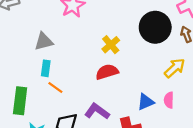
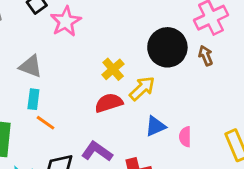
gray triangle: (44, 41) -> (31, 66), turned 36
yellow arrow: (175, 68) -> (142, 88), moved
blue triangle: (146, 102) -> (155, 126), moved

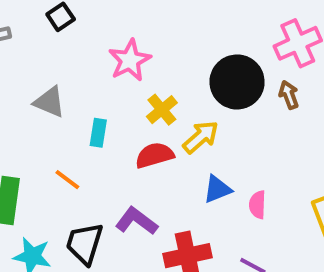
pink star: (66, 21) -> (130, 60), moved
cyan rectangle: (33, 99) -> (98, 133), moved

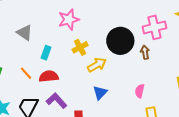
red semicircle: (155, 155) -> (49, 76), moved
blue triangle: (217, 189) -> (100, 93), turned -35
pink semicircle: (257, 205) -> (140, 91), moved

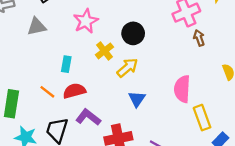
gray triangle: (25, 33) -> (37, 27), moved, turned -36
black circle: (120, 41) -> (133, 33), moved, size x0.7
brown arrow: (145, 52) -> (199, 38), moved
pink semicircle: (140, 91) -> (182, 89), size x1.6

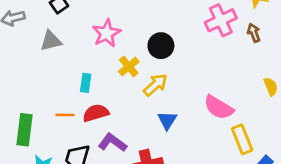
brown arrow: (199, 38) -> (254, 33), moved
pink semicircle: (182, 89) -> (219, 107), turned -60
orange line: (47, 92) -> (65, 115), turned -35

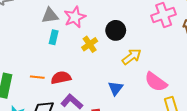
gray triangle: (51, 41) -> (50, 16), moved
cyan rectangle: (86, 83) -> (54, 37), moved
yellow arrow: (155, 85) -> (132, 57), moved

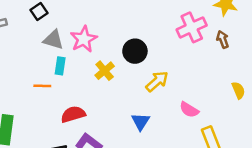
gray triangle: (50, 16) -> (53, 40), turned 30
orange line: (37, 77) -> (42, 86), moved
pink semicircle: (156, 82) -> (189, 110), size x0.7

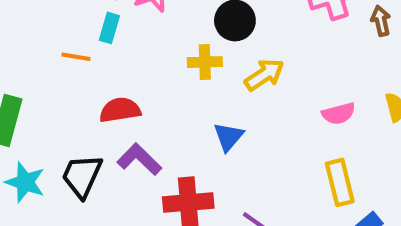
yellow cross: (105, 71) -> (205, 62), moved, turned 30
pink semicircle: (189, 110) -> (339, 114), moved, turned -54

